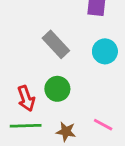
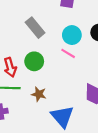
pink line: (103, 125) -> (68, 53), moved

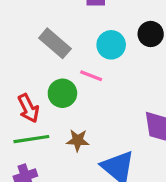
pink line: (68, 53) -> (91, 76), moved

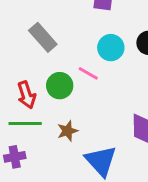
gray rectangle: (55, 43) -> (43, 37), moved
brown star: (78, 140) -> (67, 131), turned -30

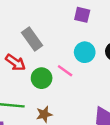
red arrow: (26, 95) -> (15, 63), moved, turned -42

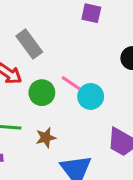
cyan circle: (85, 52) -> (91, 96), moved

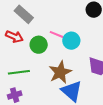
brown star: (46, 138) -> (60, 72), moved, size x1.6

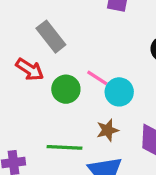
green line: (19, 72) -> (65, 147), moved
brown star: (60, 72) -> (107, 130), moved, size x0.6

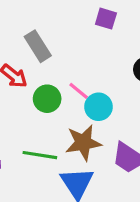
brown star: (107, 130) -> (83, 143), size x1.6

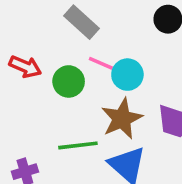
gray rectangle: (38, 46) -> (82, 22), moved

